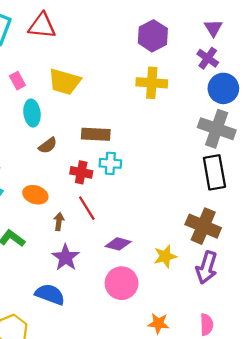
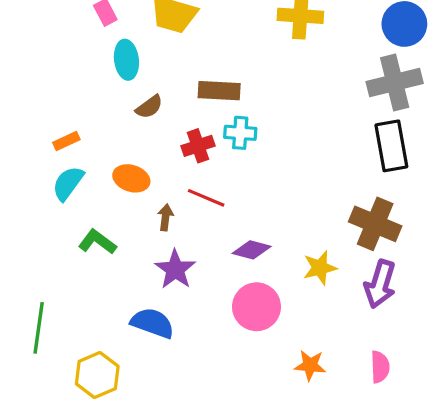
gray cross: (217, 129) -> (395, 82), turned -33
red cross: (81, 172) -> (198, 146), turned -30
red line: (87, 208) -> (206, 198), turned -35

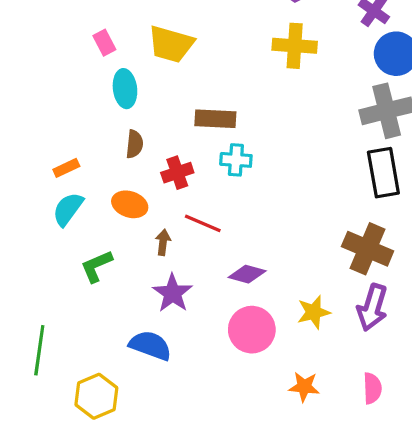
brown semicircle: (149, 107) -> (134, 144), moved, turned -48
red cross: (198, 146) -> (177, 173), moved
green L-shape: (97, 242) -> (96, 266), turned -60
yellow star: (320, 268) -> (314, 312), moved

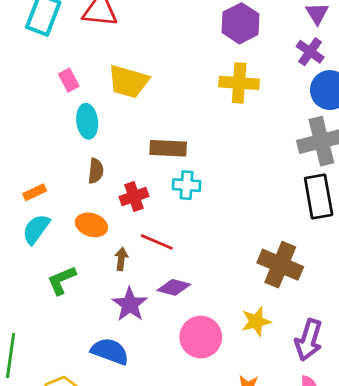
brown cross: (368, 249) -> (280, 265), moved
purple diamond: (247, 274) -> (174, 287), moved
purple arrow: (372, 307) -> (309, 340), moved

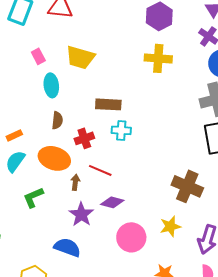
orange ellipse: (91, 225) -> (54, 158), size x1.4

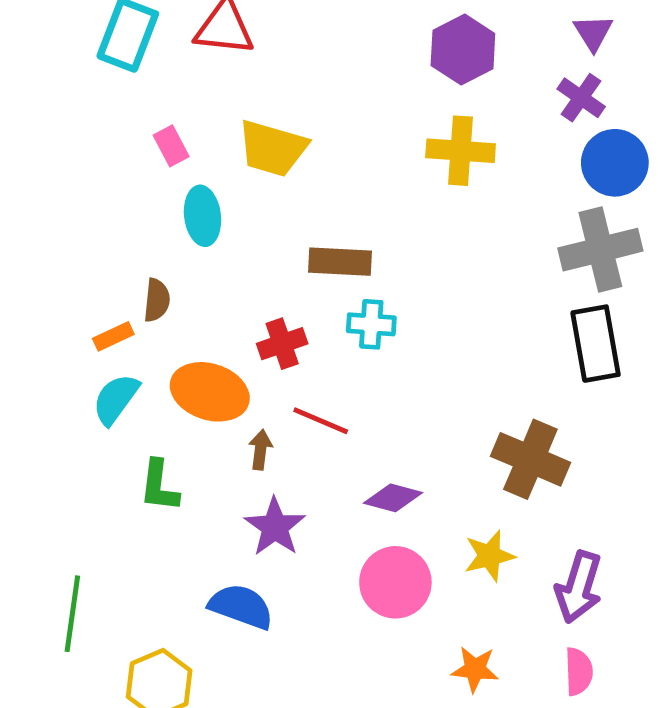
brown semicircle: (57, 120) -> (157, 300), moved
green L-shape: (33, 197) -> (159, 486), turned -60
purple diamond: (112, 202) -> (393, 498), moved

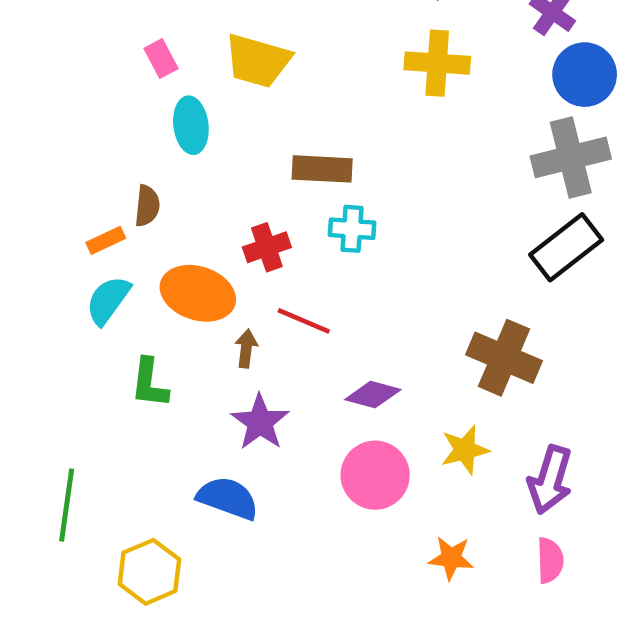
black rectangle: (596, 344) -> (566, 247), turned 62

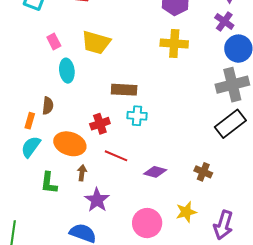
orange rectangle: (106, 240) -> (30, 121), turned -49
brown arrow: (246, 349) -> (82, 173), moved
brown cross: (504, 358) -> (203, 172), size x0.6
purple diamond: (373, 395) -> (155, 172), moved

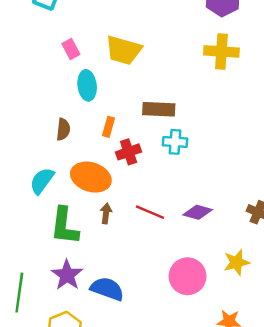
orange rectangle: (30, 121) -> (108, 127), moved
red line: (116, 156) -> (150, 212), moved
green L-shape: (49, 183) -> (64, 226), size x1.4
purple star: (97, 200) -> (67, 275), moved

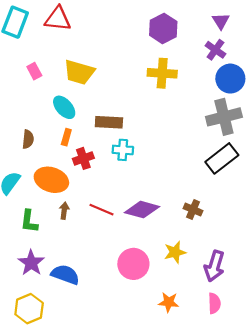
cyan ellipse: (87, 85) -> (64, 107), moved, turned -35
purple diamond: (198, 212) -> (142, 210), size x1.4
green L-shape: (64, 226) -> (29, 221), size x0.7

